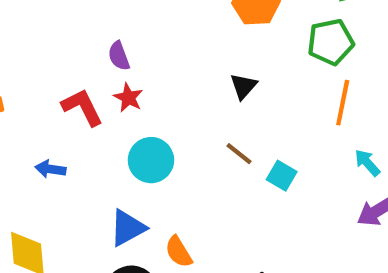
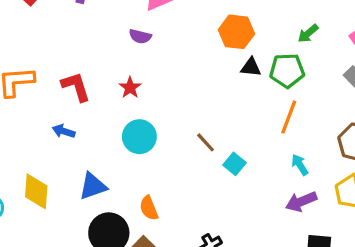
purple semicircle: (119, 56) -> (140, 36), moved, turned -65
black triangle: (244, 86) -> (251, 67), moved, turned 45
red L-shape: (82, 107) -> (76, 87), moved
blue triangle: (128, 228) -> (93, 186), moved

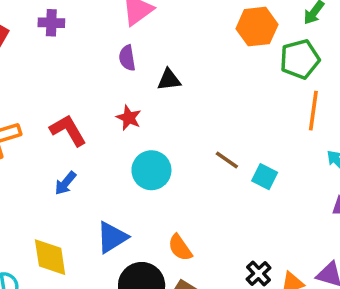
orange hexagon: (236, 32) -> (257, 27), moved
purple semicircle: (140, 36) -> (127, 58), turned 80
black triangle: (251, 67) -> (169, 80), moved
blue arrow: (64, 131) -> (65, 183), turned -55

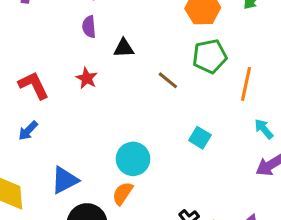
green pentagon: (300, 59) -> (210, 56), moved
brown line: (227, 160) -> (168, 80), moved
cyan circle: (151, 170) -> (133, 159), moved
orange semicircle: (180, 248) -> (123, 193), turned 65

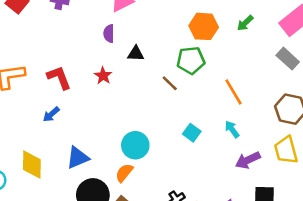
green pentagon: (210, 56) -> (191, 60), moved
orange line: (246, 84) -> (234, 92), turned -48
cyan arrow: (264, 129) -> (232, 129), moved

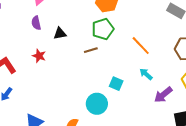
brown line: (170, 83) -> (91, 50), turned -48
cyan circle: (135, 145) -> (97, 104), moved

